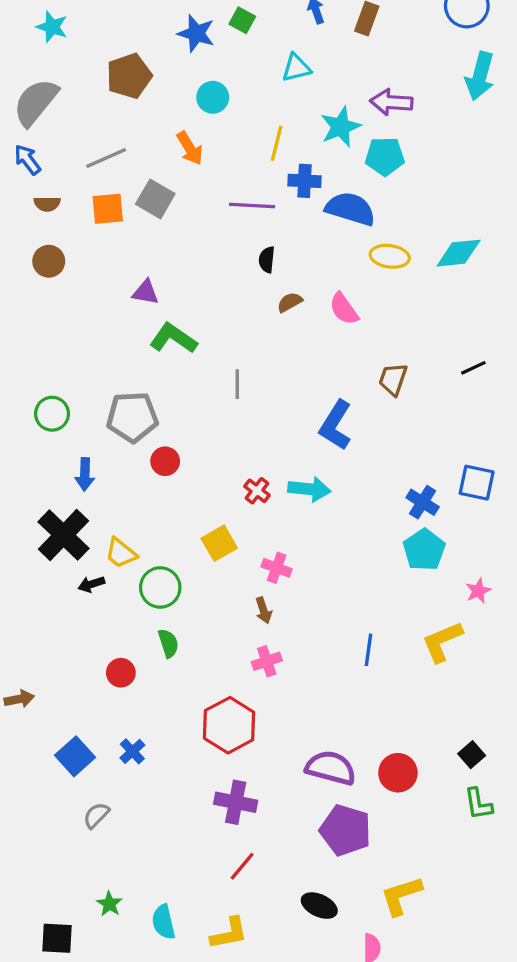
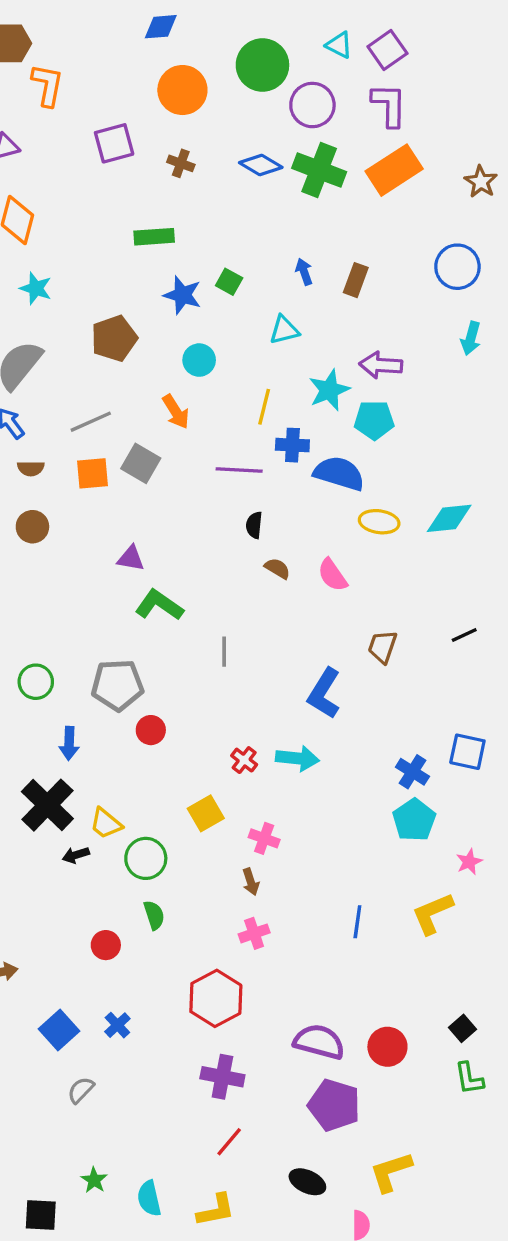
cyan arrow: (480, 76) -> (471, 338), size x0.7
brown semicircle: (290, 302) -> (277, 568), turned 60

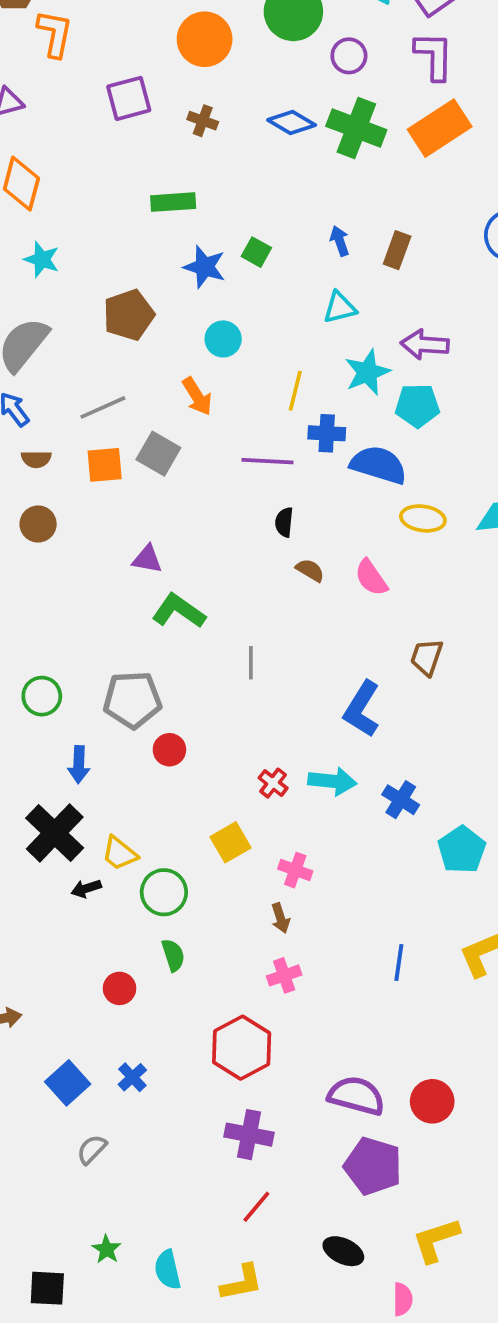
purple circle: (312, 105) -> (349, 56), size x0.7
cyan triangle: (284, 330) -> (340, 308), moved
blue cross: (412, 772) -> (401, 800), moved

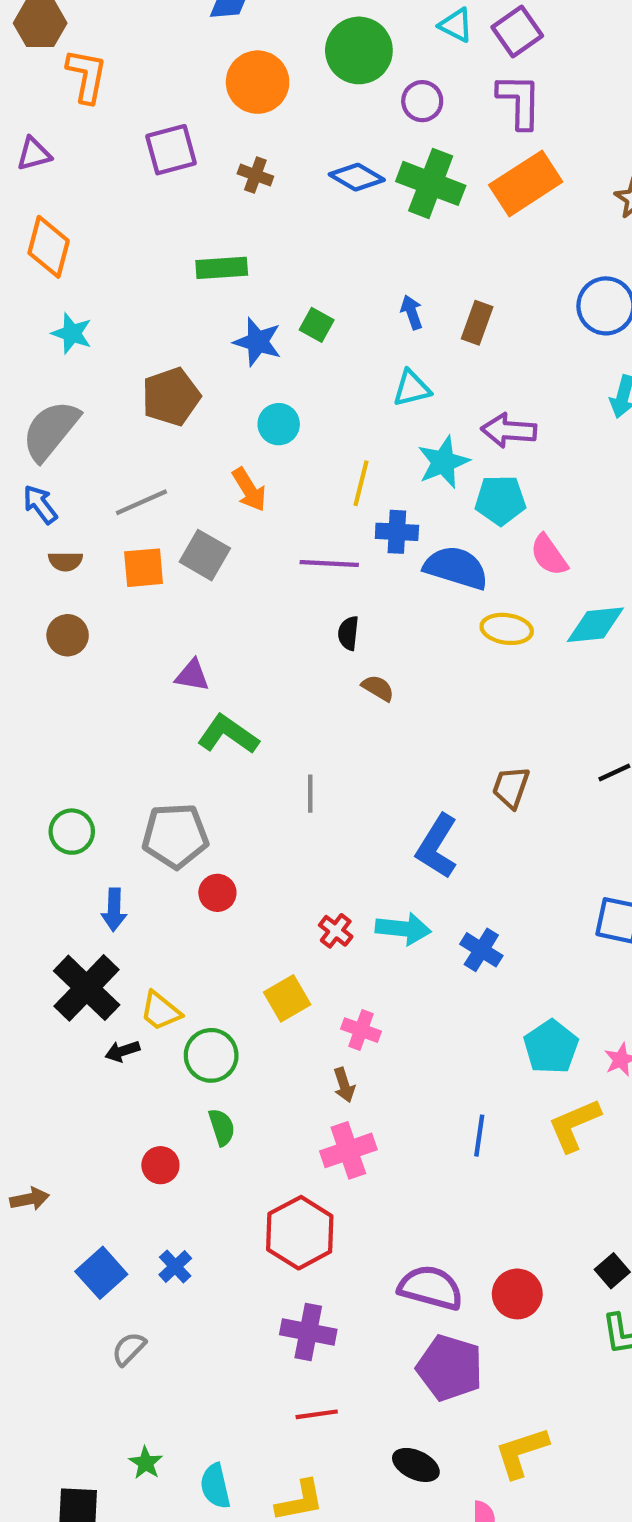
pink semicircle: (371, 578) -> (549, 555), moved
cyan pentagon: (462, 850) -> (551, 1047), moved
pink cross: (284, 975) -> (348, 1150), size x1.4
red line: (256, 1207) -> (317, 1414), turned 42

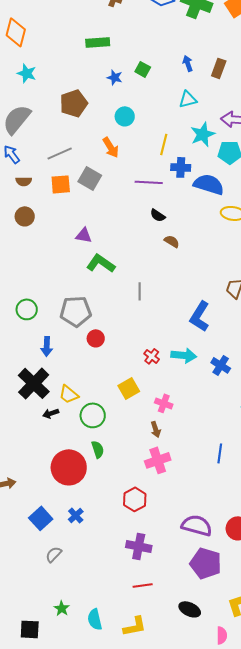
blue star: (258, 342) -> (115, 77), size x0.7
black semicircle: (348, 633) -> (158, 215), turned -63
red circle: (160, 1165) -> (69, 467), size x2.0
red hexagon: (300, 1233) -> (135, 499), size x0.7

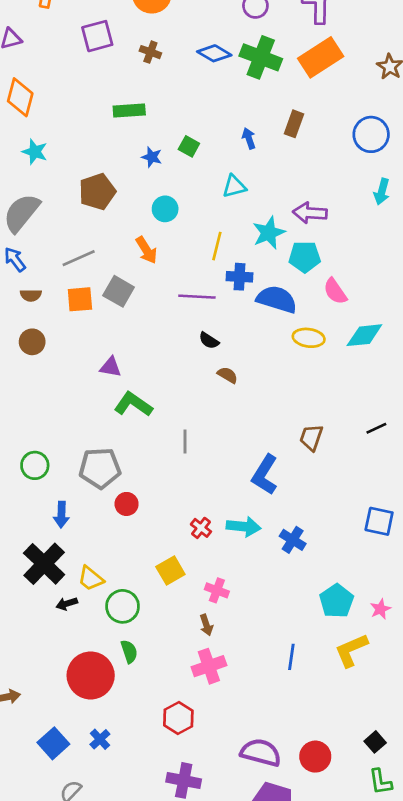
brown rectangle: (219, 68) -> (294, 124), moved
cyan triangle: (188, 99) -> (234, 186), moved

